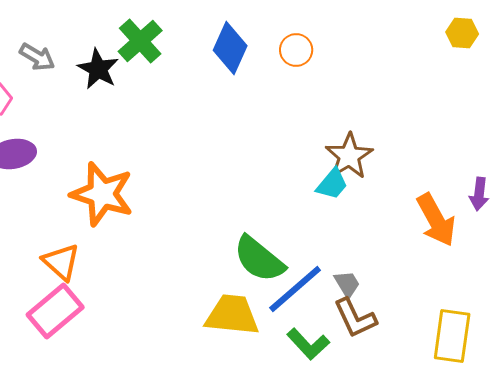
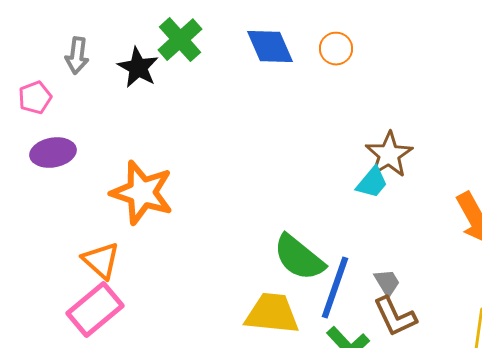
blue diamond: (230, 48) -> (270, 47), turned -48
gray arrow: (37, 57) -> (77, 56), turned 66
blue line: (295, 289) -> (335, 288), turned -30

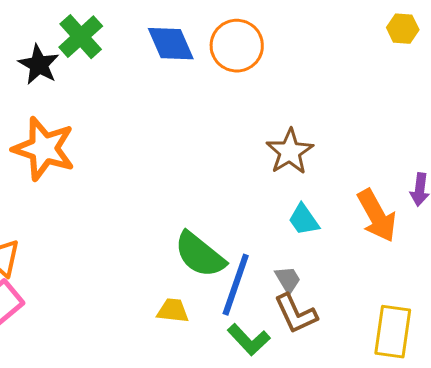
orange circle: (336, 49) -> (237, 46), size x1.6
cyan trapezoid: (372, 183) -> (304, 220), moved, turned 105
orange star: (142, 193) -> (44, 149), moved
yellow trapezoid: (272, 314) -> (173, 311), size x0.6

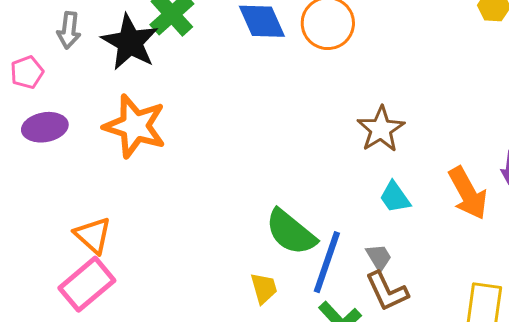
black star: (39, 65) -> (130, 42), size x1.4
yellow trapezoid: (173, 311) -> (264, 288), turned 68

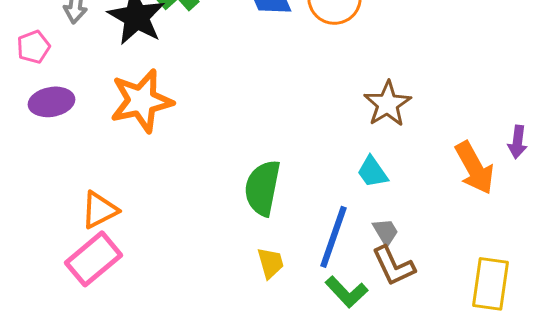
orange star: (135, 126) -> (142, 101), turned -30
cyan trapezoid: (395, 197) -> (372, 172), moved
green semicircle: (291, 232) -> (262, 188), moved, turned 62
orange triangle: (93, 235) -> (100, 210), turned 51

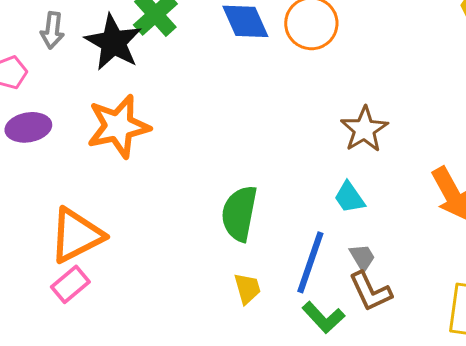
orange triangle: (100, 210) -> (76, 235), size x1.5
pink rectangle: (94, 259) -> (70, 284), size x0.7

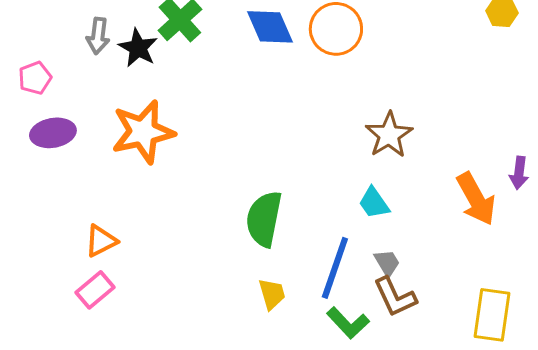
gray arrow: (52, 30) -> (98, 36), moved
black star: (113, 42) -> (138, 48), size x0.7
orange triangle: (76, 235) -> (101, 241), size x0.6

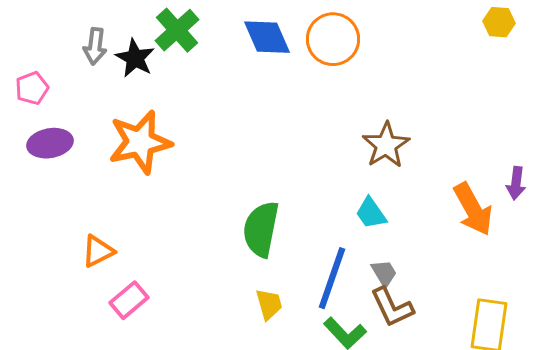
pink rectangle: (95, 290) -> (129, 300), moved

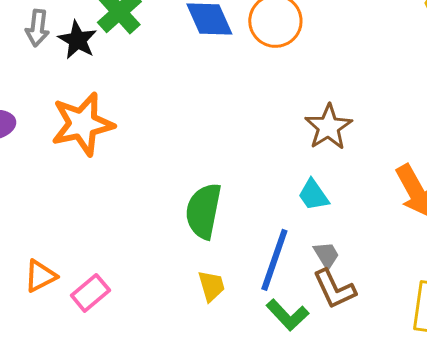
orange triangle: (98, 251) -> (40, 276), moved
pink rectangle: (129, 300) -> (90, 293), moved

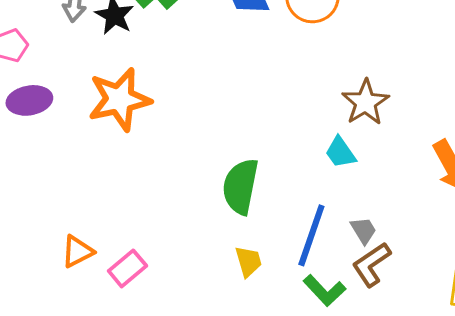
cyan trapezoid: (313, 195) -> (340, 152), moved
brown L-shape: (334, 289) -> (371, 264), turned 81

